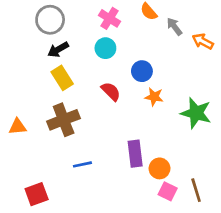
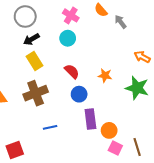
orange arrow: (203, 41) -> (142, 57), moved
blue circle: (142, 71) -> (79, 94), moved

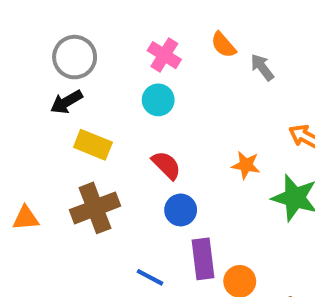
black arrow: (31, 39) -> (66, 102), moved
yellow rectangle: (35, 61) -> (93, 145), turned -36
orange star: (105, 76) -> (246, 165), moved
blue line: (50, 127) -> (150, 277), moved, turned 40

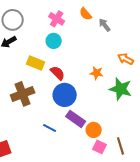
yellow rectangle: (93, 145) -> (36, 63), moved
blue circle: (181, 210) -> (65, 95), size x1.5
purple rectangle: (203, 259) -> (76, 119), turned -48

